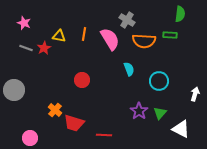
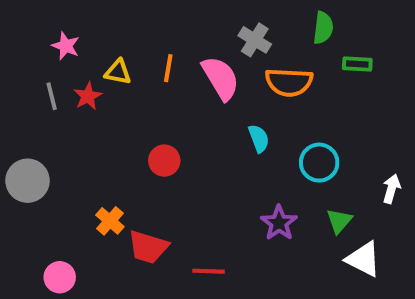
green semicircle: (180, 14) -> (323, 28), moved
pink star: (24, 23) -> (66, 46), moved
green rectangle: (170, 35) -> (357, 64), moved
gray line: (26, 48) -> (52, 96), turned 56
green triangle: (160, 113) -> (339, 221), moved

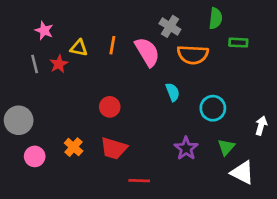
red trapezoid: (148, 247) -> (114, 148), moved
pink circle: (60, 277) -> (35, 156), moved

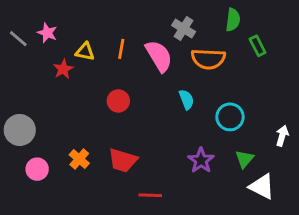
green rectangle: (238, 43) -> (258, 46), turned 60
gray line: (35, 64) -> (18, 39), moved, turned -36
red circle: (110, 107) -> (118, 101), moved

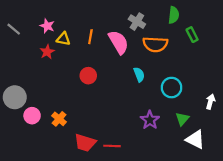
pink star: (47, 33) -> (47, 26), moved
red trapezoid: (123, 160) -> (85, 143), moved
pink circle: (37, 169) -> (32, 116), moved

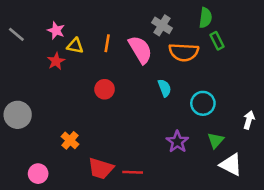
green rectangle: (192, 35) -> (217, 41), moved
pink circle: (32, 116) -> (38, 174), moved

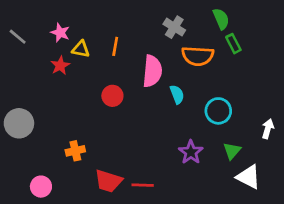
green semicircle: (205, 18) -> (221, 19), turned -30
pink semicircle: (140, 50) -> (152, 71), moved, turned 36
orange cross: (70, 140) -> (75, 151), turned 36

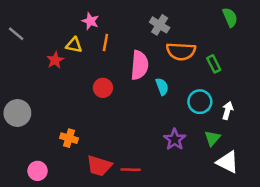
green semicircle: (221, 19) -> (230, 17), moved
pink star: (60, 33) -> (90, 21), moved
green rectangle: (233, 44) -> (214, 64), moved
white arrow: (268, 129) -> (228, 110), moved
orange cross: (75, 151) -> (69, 138), turned 30

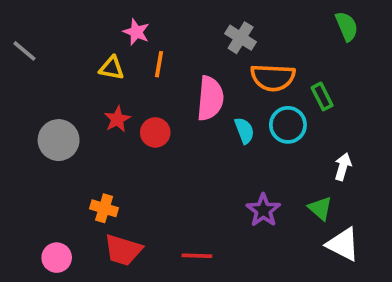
red star: (55, 60) -> (117, 119), moved
cyan circle: (200, 102) -> (288, 125), moved
gray circle: (17, 113) -> (59, 140), moved
green triangle: (212, 138) -> (320, 208), turned -30
red trapezoid: (99, 166) -> (123, 250), moved

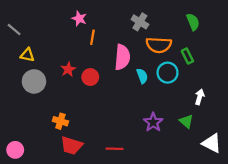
green semicircle: (347, 26) -> (193, 22), moved
yellow triangle: (112, 68) -> (27, 55), moved
white triangle: (343, 244) -> (212, 143), moved
pink circle: (57, 258) -> (15, 150), moved

